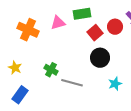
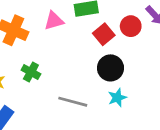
green cross: (51, 70) -> (31, 72), moved
cyan star: (115, 84) -> (117, 98), moved

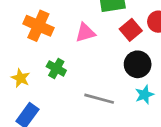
pink triangle: (54, 21) -> (85, 33), moved

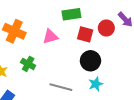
red square: (131, 30) -> (85, 34), turned -35

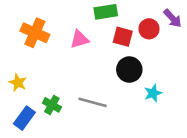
green cross: (28, 64) -> (52, 105), moved
cyan star: (96, 84) -> (153, 93), moved

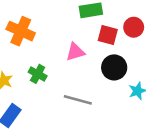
pink triangle: (79, 39) -> (75, 52), moved
green cross: (52, 105) -> (38, 74), moved

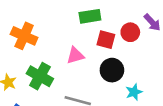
green cross: (38, 74) -> (40, 76), size x1.5

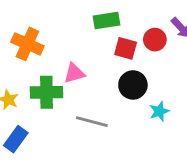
pink triangle: (75, 55) -> (74, 73), moved
green cross: (40, 76) -> (46, 92), turned -30

